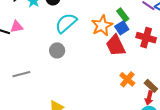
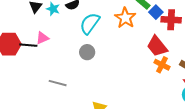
blue square: (122, 28) -> (156, 12), moved
red trapezoid: (116, 45) -> (157, 46), moved
gray line: (21, 74) -> (58, 83), turned 42

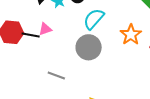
orange star: (125, 18) -> (131, 35), moved
gray circle: (87, 52) -> (89, 47), size x1.6

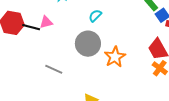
cyan semicircle: (94, 19) -> (95, 16), size x0.6
orange star: (131, 35) -> (115, 57), moved

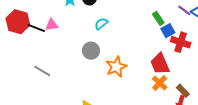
gray circle: (88, 44) -> (91, 51), size x0.7
gray line: (54, 69) -> (42, 71), moved

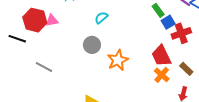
red hexagon: (18, 22) -> (35, 20), moved
black line: (36, 28) -> (17, 39), moved
red cross: (181, 42) -> (181, 33), turned -36
brown rectangle: (183, 91) -> (186, 69), moved

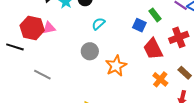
blue square: (168, 22) -> (139, 25), moved, turned -32
red trapezoid: (161, 56) -> (153, 49), moved

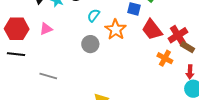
red hexagon: (32, 28) -> (17, 29), moved
red cross: (179, 37) -> (178, 35), moved
orange star: (116, 66) -> (116, 30), moved

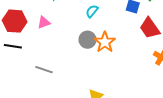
orange star: (116, 30) -> (105, 42), moved

